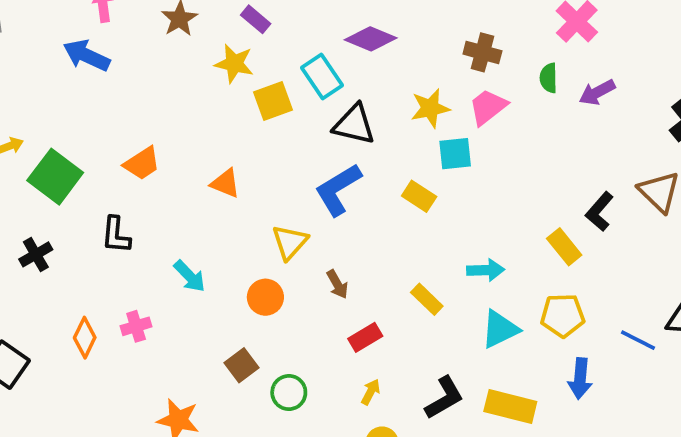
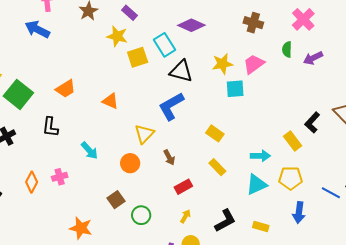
brown cross: (482, 52) -> (253, 23), moved
yellow rectangle: (419, 196) -> (215, 133), moved
cyan arrow: (486, 270) -> (260, 156), moved
yellow rectangle: (510, 406) -> (261, 227), size x0.6

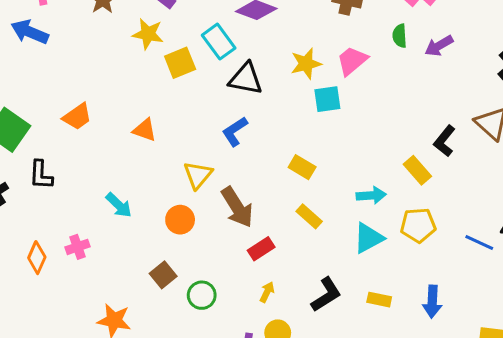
blue L-shape: (171, 106) -> (235, 131), size x0.7
black L-shape: (50, 127) -> (41, 175), moved
brown arrow: (169, 157) -> (237, 207), size x1.8
blue arrow: (299, 213) -> (432, 302), moved

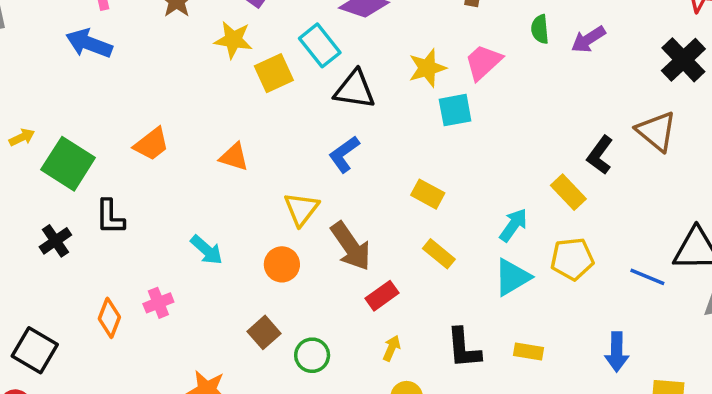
cyan arrow: (371, 195) -> (514, 225), turned -48
black L-shape: (326, 295) -> (464, 348), turned 120
blue arrow: (432, 302) -> (617, 352), moved

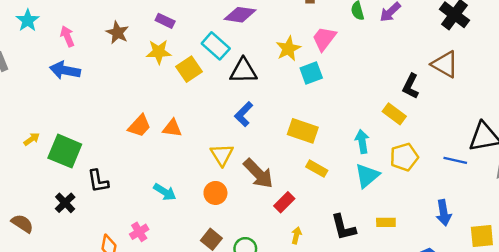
orange trapezoid: (151, 144) -> (139, 126), moved
yellow rectangle: (428, 194) -> (303, 131), size x1.4
cyan arrow: (514, 225) -> (362, 141), turned -35

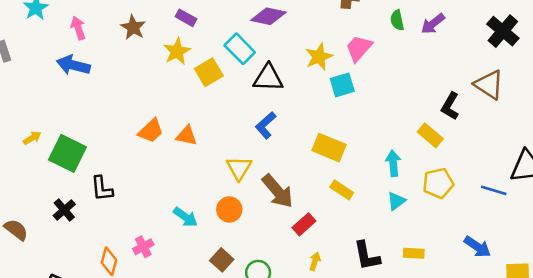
yellow star: (159, 52) -> (177, 51), turned -30
cyan triangle: (367, 176) -> (396, 201), size x0.7
cyan arrow: (165, 192) -> (185, 217), moved
blue arrow: (444, 213) -> (477, 247), turned -50

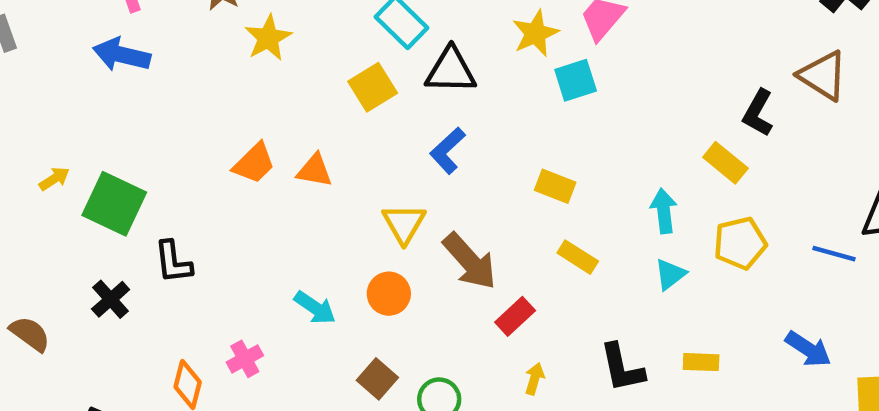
yellow star: (177, 51) -> (268, 38), moved
yellow square: (209, 72) -> (373, 87), moved
yellow rectangle: (329, 148) -> (555, 186), size x0.7

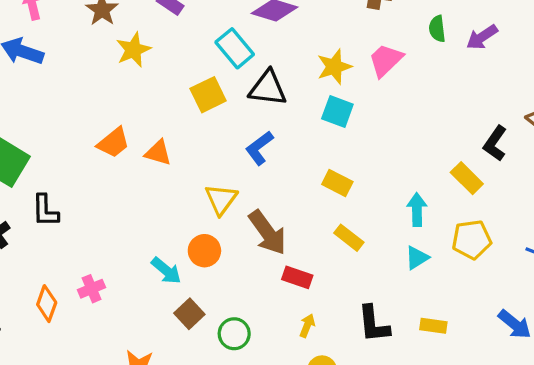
cyan square: (576, 80) -> (337, 112), moved, turned 32
cyan arrow: (315, 308) -> (166, 271), moved
red rectangle: (515, 316) -> (297, 277), turned 56

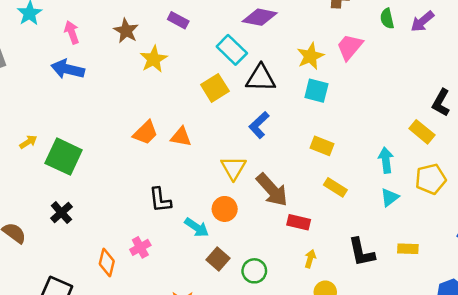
black L-shape: (45, 211) -> (160, 200), moved

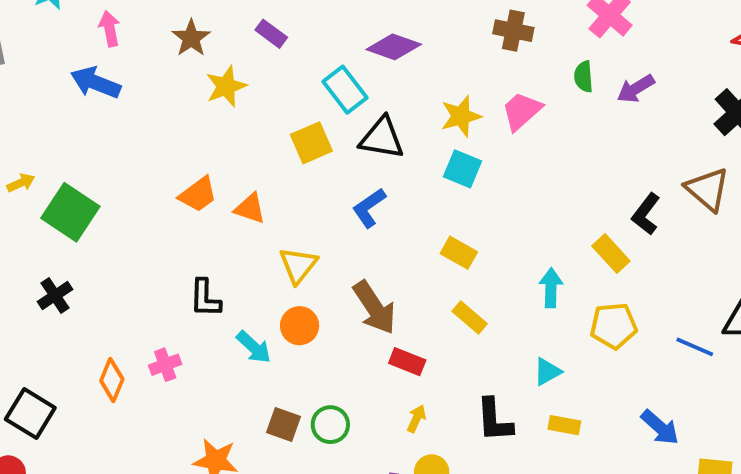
yellow triangle: (233, 168) -> (298, 265), moved
cyan triangle: (390, 197) -> (547, 372), moved
brown square: (218, 259) -> (284, 424), moved, turned -30

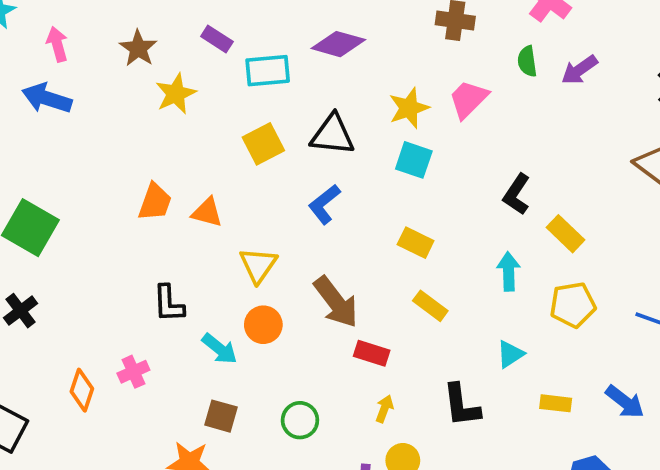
cyan rectangle: (345, 90) -> (268, 71), moved, turned -54
orange trapezoid: (198, 194) -> (155, 202), turned -30
black L-shape: (646, 214) -> (517, 194), moved
brown square: (284, 424) -> (221, 416), moved
yellow rectangle: (564, 425) -> (556, 403), moved

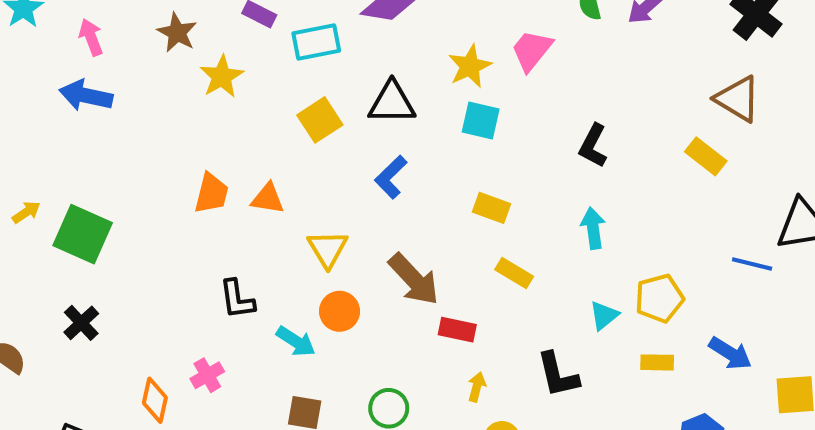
yellow rectangle: (565, 234) -> (706, 156), moved
yellow pentagon: (573, 305) -> (659, 298), moved

